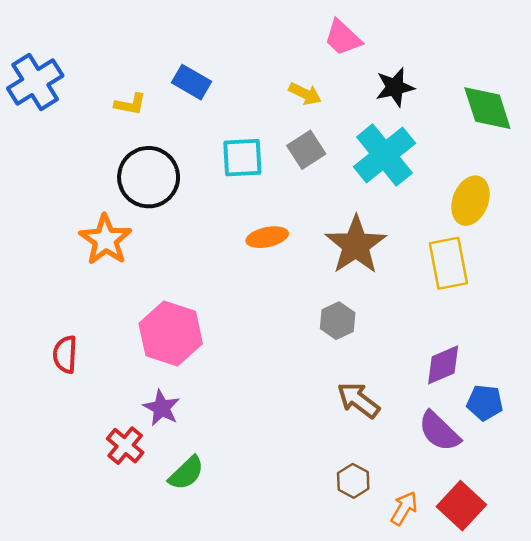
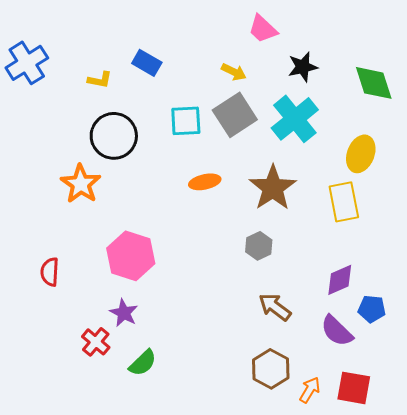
gray square: (306, 150) -> (235, 115), size x1.5
brown hexagon: (353, 481) -> (271, 369), size x1.5
red square: (461, 506) -> (354, 388), turned -33

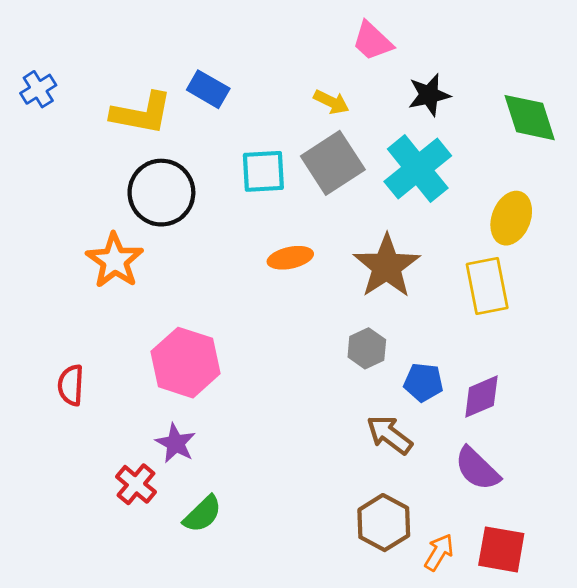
blue cross: (27, 63) -> (38, 89), size x0.6
yellow L-shape: (100, 80) -> (142, 113), size x1.8
blue pentagon: (372, 309) -> (423, 382), moved

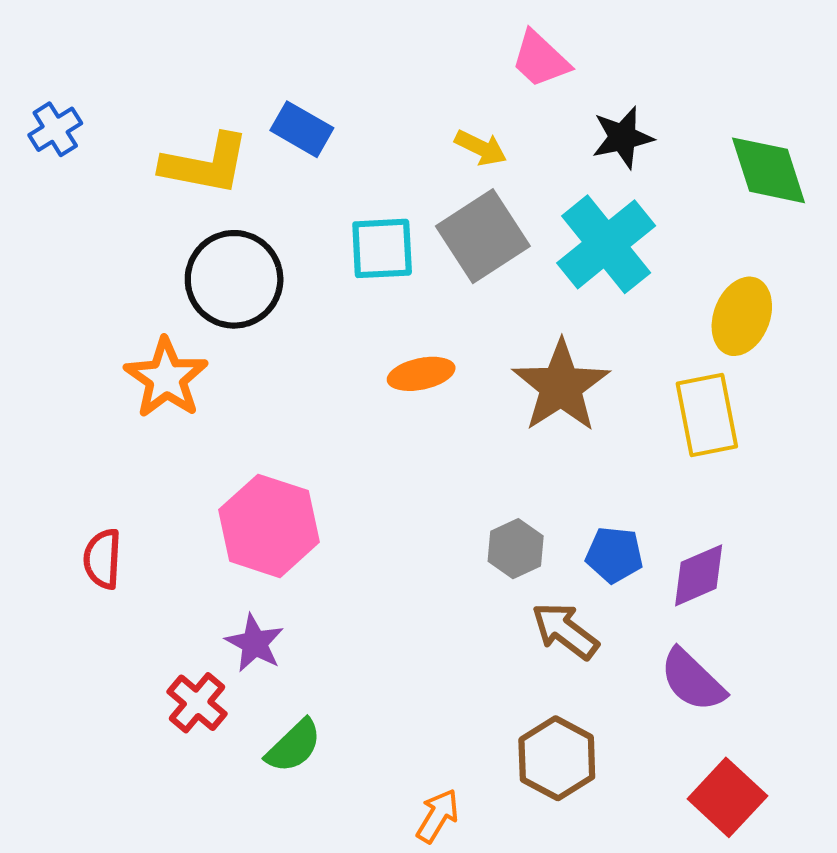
gray hexagon: (367, 348) -> (516, 549), moved
red square: (501, 549) -> (727, 797), turned 33
orange arrow: (439, 552) -> (438, 816), moved

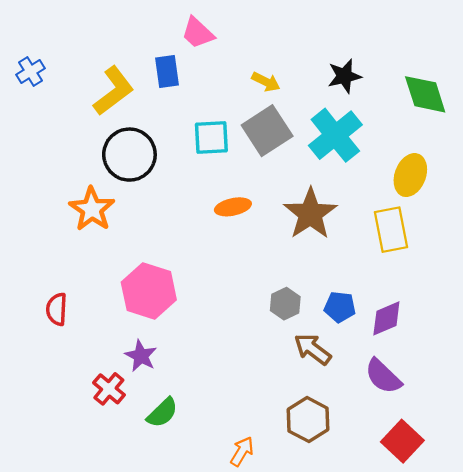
pink trapezoid: (540, 59) -> (198, 33), moved
blue rectangle: (302, 129) -> (167, 72), turned 52
yellow L-shape: (205, 164) -> (114, 91), turned -48

